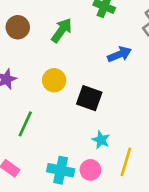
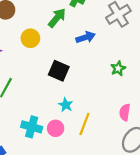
green arrow: (62, 30) -> (57, 18), moved
yellow circle: (54, 80) -> (30, 38), moved

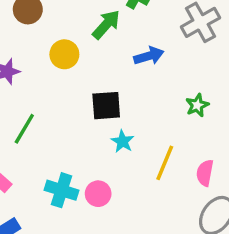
black square: (59, 71) -> (106, 106), turned -30
cyan star: (66, 105) -> (122, 141), moved
yellow line: (84, 124) -> (165, 163), moved

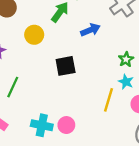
cyan star: (122, 141) -> (126, 82), moved

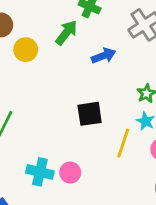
yellow circle: (34, 35) -> (26, 50), moved
black square: (66, 66) -> (90, 114), moved

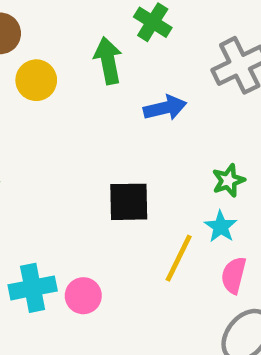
green arrow: (66, 33) -> (108, 61), turned -56
cyan cross: (40, 172) -> (33, 288), turned -32

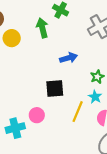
blue arrow: (165, 108) -> (68, 58), moved
pink circle: (83, 296) -> (37, 115), moved

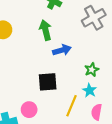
green arrow: (42, 28) -> (45, 30), moved

